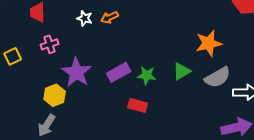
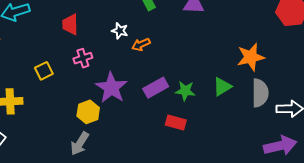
orange arrow: (110, 17) -> (141, 44), moved
gray semicircle: (218, 77) -> (260, 93), turned -60

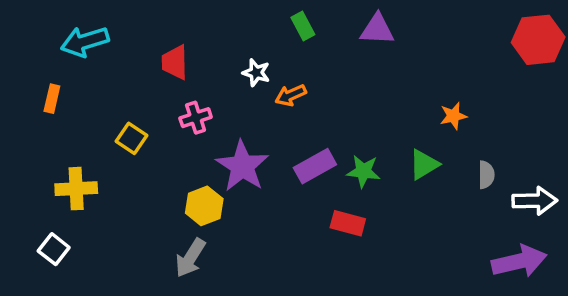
orange star: (251, 57) -> (453, 116), moved, size x0.6
yellow square: (44, 71) -> (132, 138), turned -30
gray semicircle: (260, 93) -> (486, 175), size x0.6

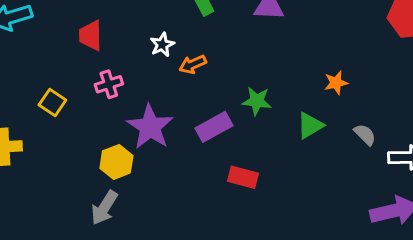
white star: (256, 73) -> (162, 45), turned 30
green star: (363, 171) -> (257, 101), moved
gray semicircle: (486, 175) -> (365, 135), turned -45

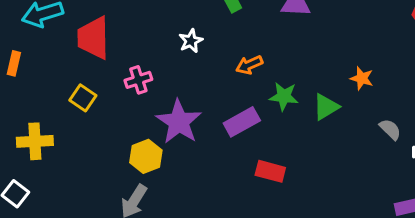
red trapezoid: (91, 35) -> (93, 38), moved, size x1.4
orange arrow: (193, 64) -> (249, 65), moved
orange star: (336, 83) -> (362, 78), turned 30
green triangle: (310, 125) -> (326, 107), moved

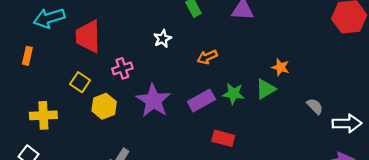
orange star: (362, 78) -> (280, 67), moved
green star: (284, 96) -> (234, 94), moved
yellow hexagon: (146, 156) -> (104, 106), moved

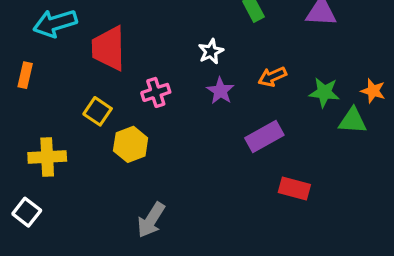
green triangle: (266, 89) -> (353, 121), turned 35
green star: (234, 94) -> (324, 92), moved
purple star: (153, 100) -> (220, 91), moved, size x0.6

